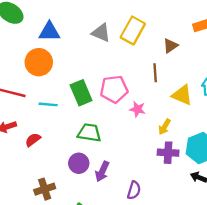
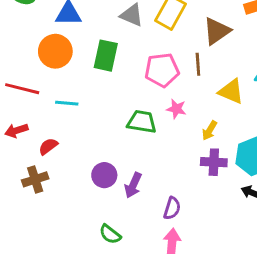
brown triangle: (170, 46) -> (217, 31), size x1.5
pink pentagon: (114, 89) -> (162, 70), moved
green rectangle: (81, 93) -> (106, 56), moved, turned 35
green trapezoid: (89, 133) -> (142, 122), moved
brown cross: (45, 189) -> (35, 179), moved

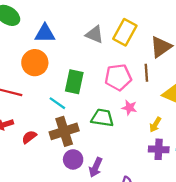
green rectangle: (106, 56) -> (74, 82), moved
cyan line: (67, 103) -> (57, 103), moved, turned 30
brown cross: (35, 179) -> (64, 131), moved, size x1.4

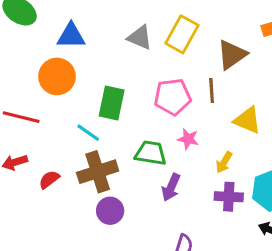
purple arrow: (96, 167) -> (171, 187), moved

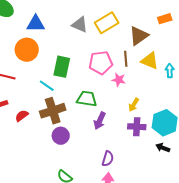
yellow rectangle: (182, 34) -> (107, 23), turned 30
yellow triangle: (247, 120) -> (150, 61), moved
pink star: (188, 139) -> (119, 80), moved

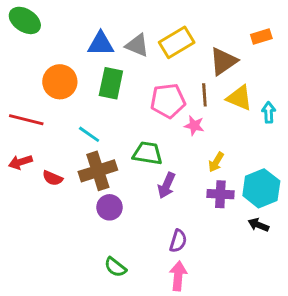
blue triangle: (36, 24) -> (101, 44), moved
green rectangle: (62, 67) -> (111, 83), moved
red semicircle: (22, 116) -> (53, 178), turned -120

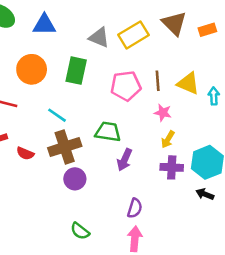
blue triangle: (101, 44) -> (44, 25), moved
brown triangle: (223, 61) -> (174, 23), moved, turned -40
pink star: (194, 126) -> (163, 113), moved

